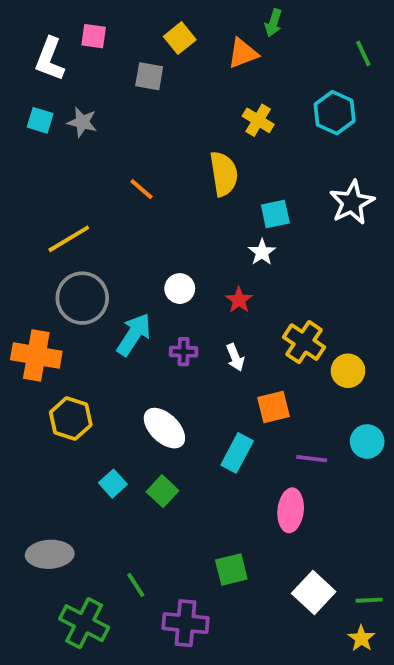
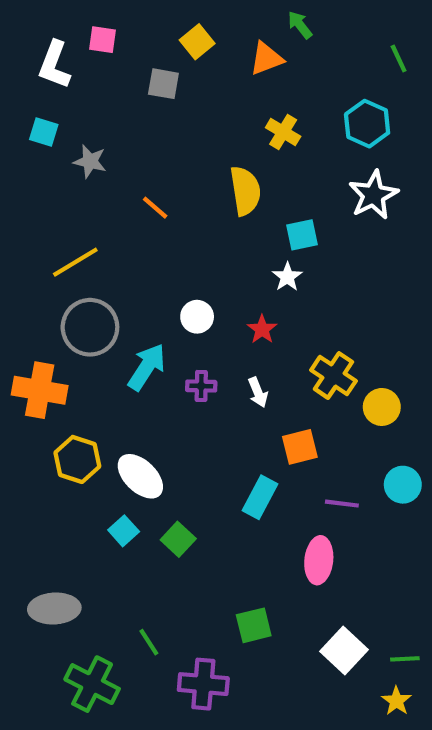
green arrow: (273, 23) -> (300, 25), turned 124
gray star: (82, 122) -> (90, 161), moved
white star: (352, 202) -> (373, 195), moved
white ellipse: (164, 428) -> (140, 476), moved

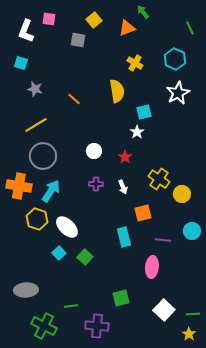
gray star: (90, 161) -> (35, 89), moved
cyan arrow: (147, 367) -> (51, 191), moved
cyan rectangle: (260, 497) -> (124, 237), turned -42
green line: (149, 642) -> (71, 306), turned -64

